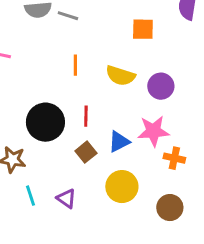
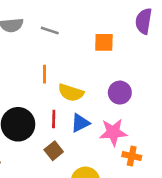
gray line: (68, 16) -> (50, 30), moved
yellow semicircle: (120, 76) -> (71, 93), moved
blue triangle: (119, 142) -> (80, 123), moved

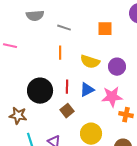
gray line: (50, 30) -> (64, 28), moved
yellow semicircle: (71, 93) -> (90, 62), moved

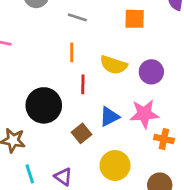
red line: (67, 87) -> (83, 84), moved
blue triangle: (87, 90) -> (109, 117), moved

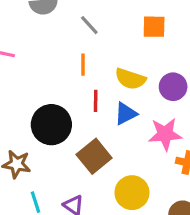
gray line: (77, 17) -> (89, 25), turned 30
blue triangle: (109, 117) -> (126, 114), moved
brown square: (81, 133) -> (94, 156), size x1.5

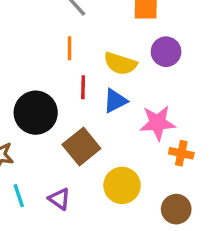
purple circle: (173, 87) -> (166, 52), moved

